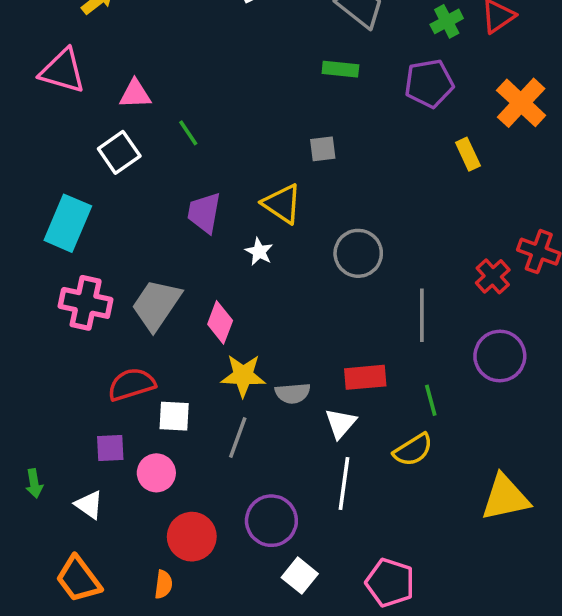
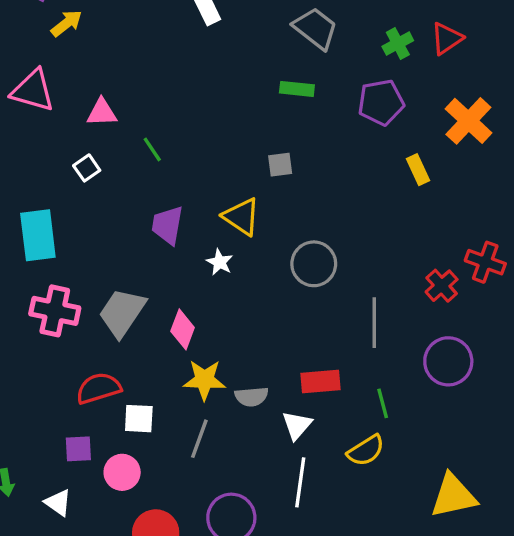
white square: (119, 152) -> (87, 168), size x0.7
cyan rectangle: (68, 223) -> (38, 235), turned -30

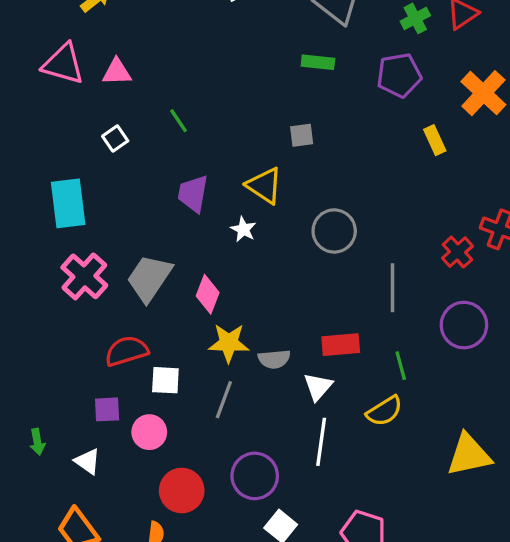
pink triangle: (102, 112) -> (117, 72), moved
pink cross: (55, 311) -> (84, 276), turned 30

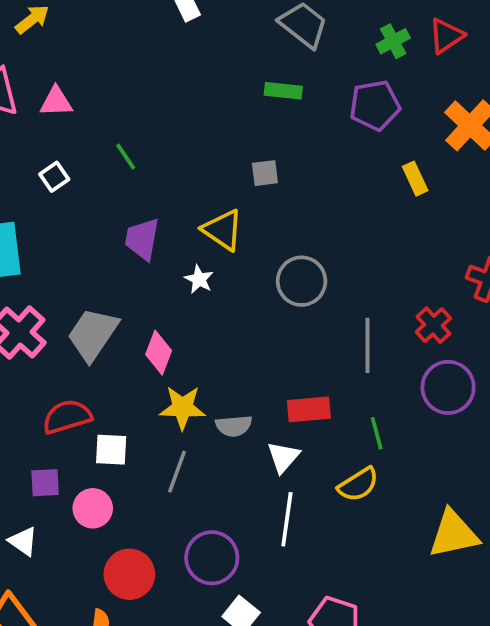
red cross: (457, 252) -> (433, 325), moved

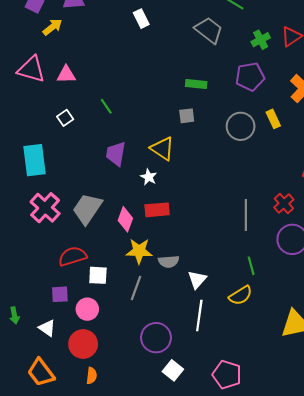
green rectangle: (283, 91) -> (196, 84), moved
gray circle: (302, 281) -> (241, 126), moved
red rectangle: (309, 409) -> (157, 210), moved
red circle: (129, 574) -> (83, 344), moved

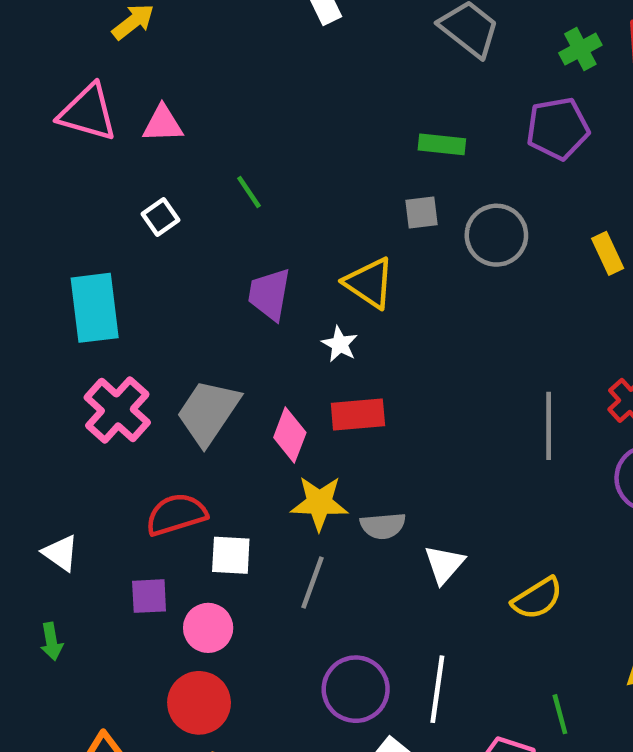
yellow rectangle: (273, 119) -> (608, 253), moved
gray circle: (241, 126) -> (496, 235), moved
green line: (251, 266) -> (560, 714), moved
white line: (199, 315) -> (437, 689), moved
white triangle: (47, 328) -> (61, 553), moved

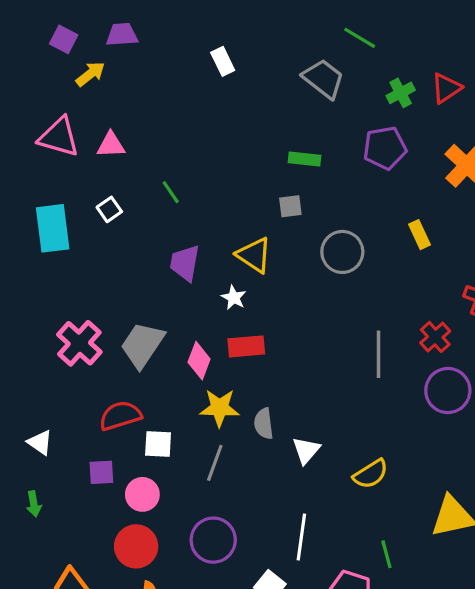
gray circle: (496, 235) -> (342, 252), moved
cyan rectangle: (95, 308) -> (53, 228), moved
gray semicircle: (383, 526) -> (264, 424), turned 88
purple circle: (356, 689) -> (213, 540), moved

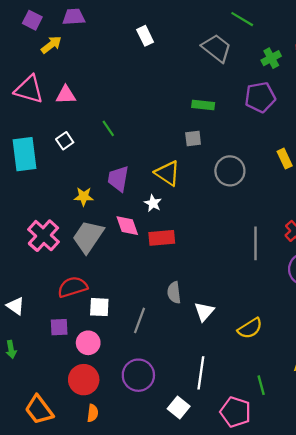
pink diamond: (199, 361) -> (127, 226), moved, turned -40
yellow star: (220, 408) -> (84, 197), moved, size x0.7

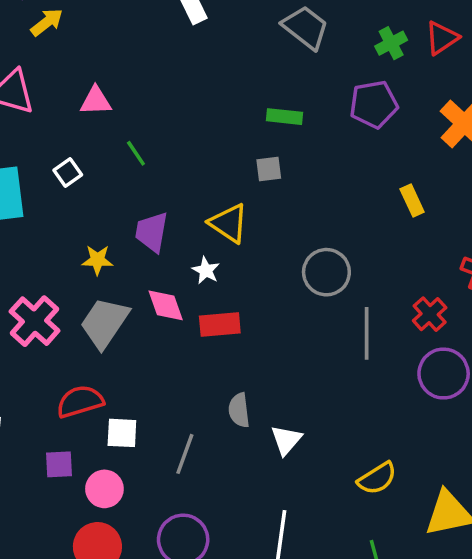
pink triangle: (66, 95) -> (96, 101), moved
gray circle: (230, 171) -> (326, 272), moved
yellow semicircle: (250, 328) -> (377, 478), moved

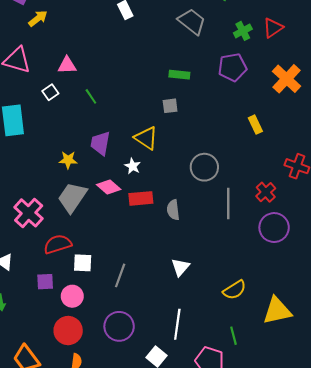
white square: (68, 173) -> (50, 92), moved
pink diamond: (166, 305) -> (109, 187), turned -30
pink cross: (35, 321) -> (29, 213), moved
gray semicircle: (239, 410) -> (173, 210), moved

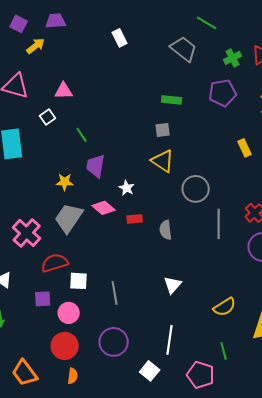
green line: (91, 96) -> (82, 135), moved
yellow triangle: (146, 138) -> (163, 161), moved
red rectangle: (141, 198) -> (135, 219), size x0.7
gray line: (120, 275) -> (115, 293), turned -30

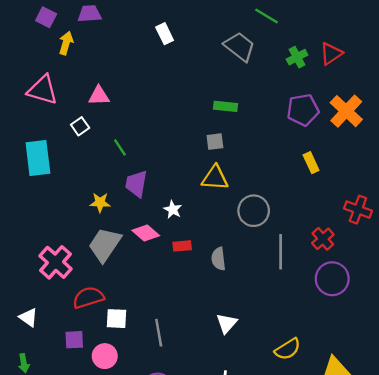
yellow arrow: (36, 46) -> (66, 43), turned -36
purple pentagon: (223, 93) -> (303, 110), moved
yellow triangle: (163, 161) -> (215, 178), turned -30

